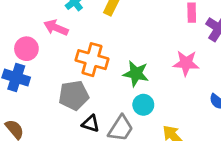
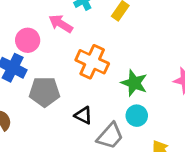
gray pentagon: (74, 95) -> (44, 92), moved
black triangle: (91, 124) -> (83, 115), moved

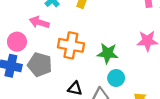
gray pentagon: (44, 92) -> (40, 65), moved, turned 30

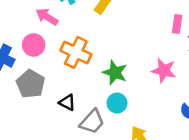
pink circle: (17, 42) -> (34, 45), moved
gray pentagon: (40, 65) -> (31, 84), moved

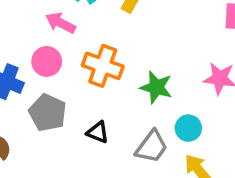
cyan circle: (117, 103) -> (188, 128), moved
gray trapezoid: (92, 122) -> (152, 147), moved

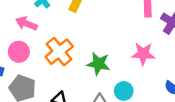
orange cross: (103, 66) -> (59, 52), turned 36

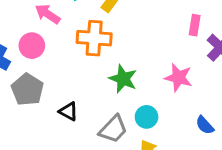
orange cross: (59, 52) -> (94, 38), moved, turned 32

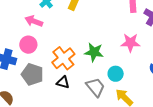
orange cross: (94, 38) -> (63, 58), moved, turned -30
gray trapezoid: (113, 129) -> (95, 87), turned -70

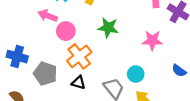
pink circle: (28, 45) -> (66, 31), moved
green star: (94, 52) -> (108, 28), moved

